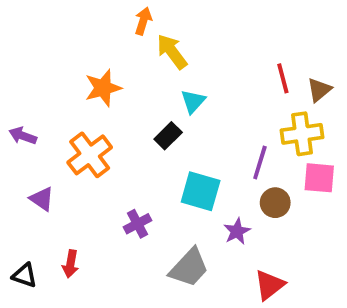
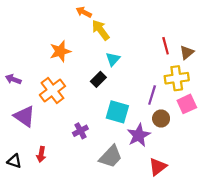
orange arrow: (143, 21) -> (84, 12), turned -80
pink square: (319, 178) -> (187, 104), turned -30
purple triangle: (42, 199) -> (24, 116), size x1.5
purple star: (237, 231) -> (139, 135), size x1.5

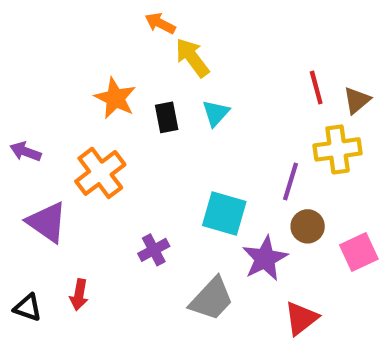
orange star: (60, 51) -> (115, 98), turned -30
black rectangle: (98, 79) -> (167, 117), moved, turned -56
pink square: (187, 104) -> (359, 252), moved

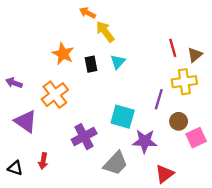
brown circle: (308, 226) -> (179, 121), moved
purple cross: (154, 250) -> (84, 137), size x1.5
purple star: (265, 258) -> (145, 141), turned 30

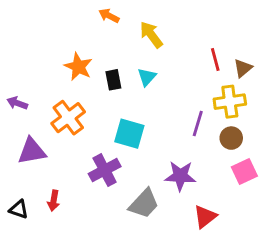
yellow arrow: (105, 32) -> (151, 35), moved
cyan square: (123, 117) -> (129, 134), moved
purple triangle: (26, 121) -> (32, 151), turned -45
brown circle: (179, 121) -> (231, 138), moved

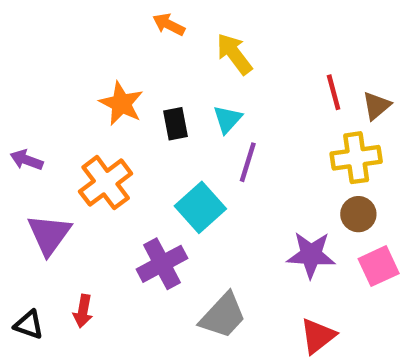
purple line: (198, 123) -> (248, 162), moved
cyan square: (129, 134) -> (200, 207), turned 32
purple triangle: (32, 151) -> (49, 234), turned -44
purple star: (180, 176) -> (311, 255), moved

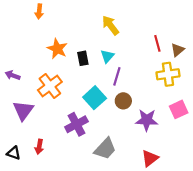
orange arrow: (169, 25) -> (39, 11), moved, turned -112
brown circle: (358, 214) -> (123, 101), moved
pink square: (379, 266) -> (179, 109), moved

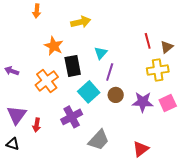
yellow arrow: (111, 25) -> (81, 22), moved, turned 114
black rectangle: (83, 58) -> (73, 66), moved, size x1.5
purple triangle: (23, 110) -> (17, 115), moved
purple star: (147, 120) -> (143, 102), moved
red arrow: (39, 147) -> (37, 125), moved

